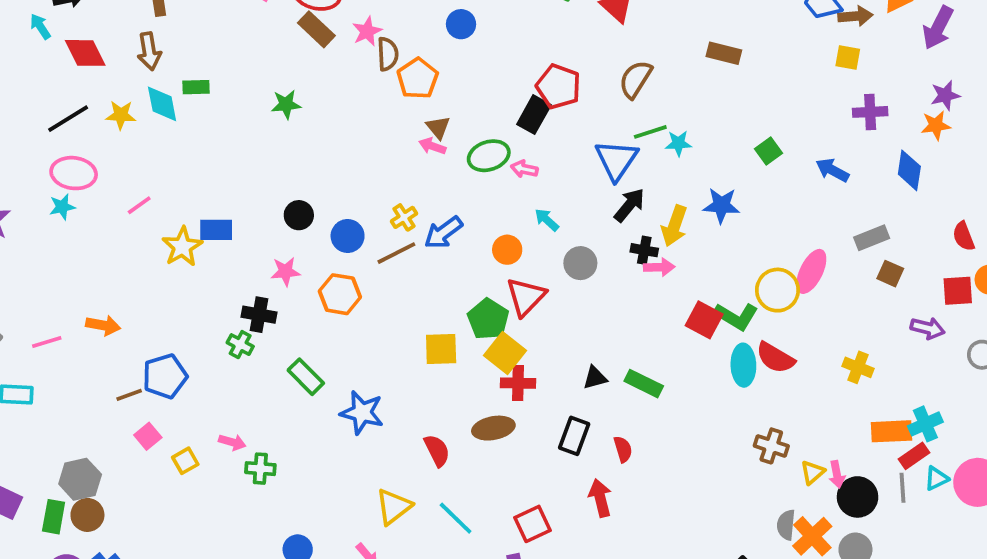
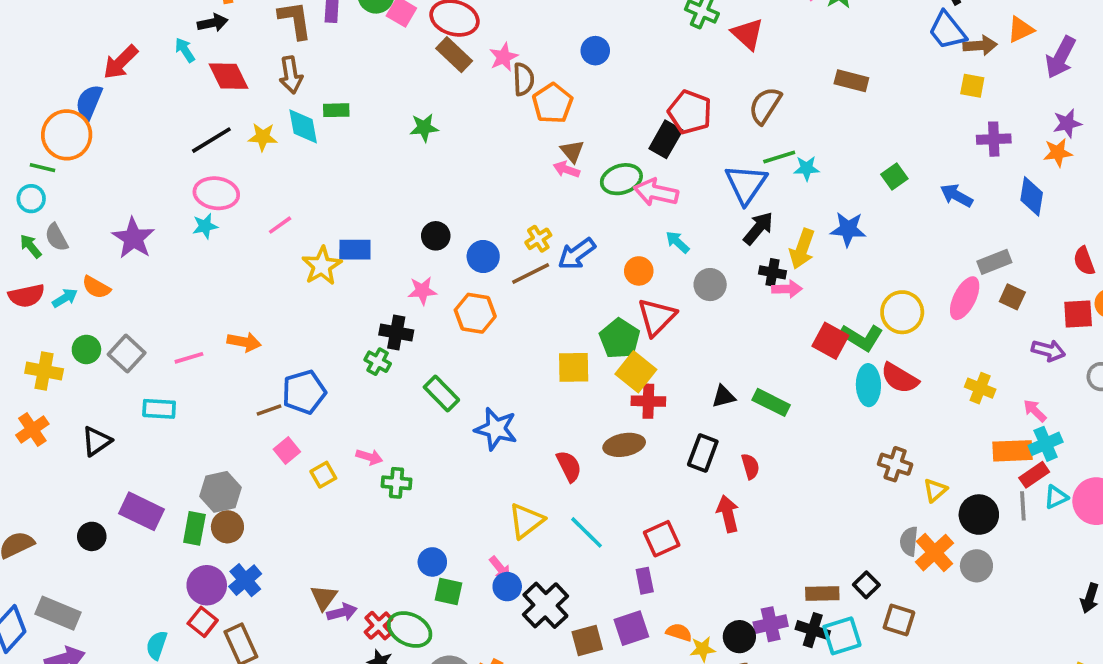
pink arrow: (524, 169) -> (656, 192), size x1.6
pink ellipse: (811, 271) -> (965, 298), moved
pink arrow: (837, 474) -> (1035, 411), moved, turned 145

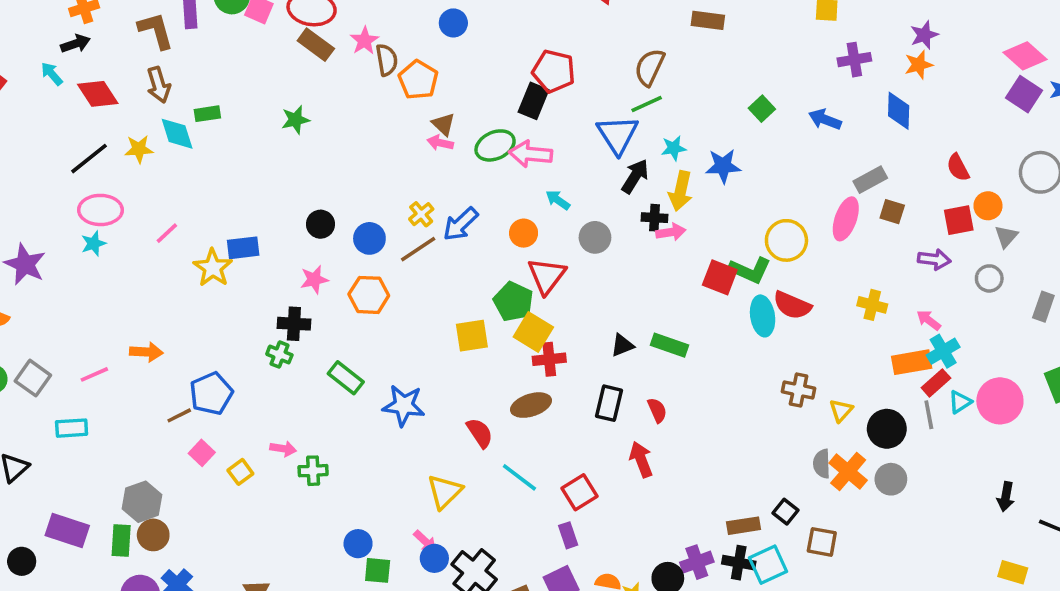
brown semicircle: (765, 106) -> (650, 67), moved
cyan star: (807, 168) -> (674, 148), moved
cyan line: (587, 532) -> (519, 477), moved

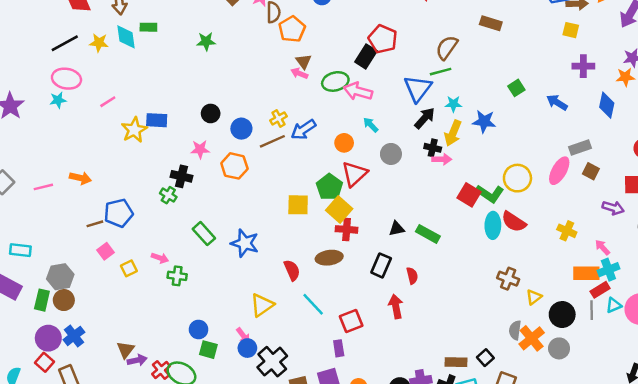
green rectangle: (346, 378) -> (204, 234), moved
cyan rectangle: (72, 428) -> (20, 250), moved

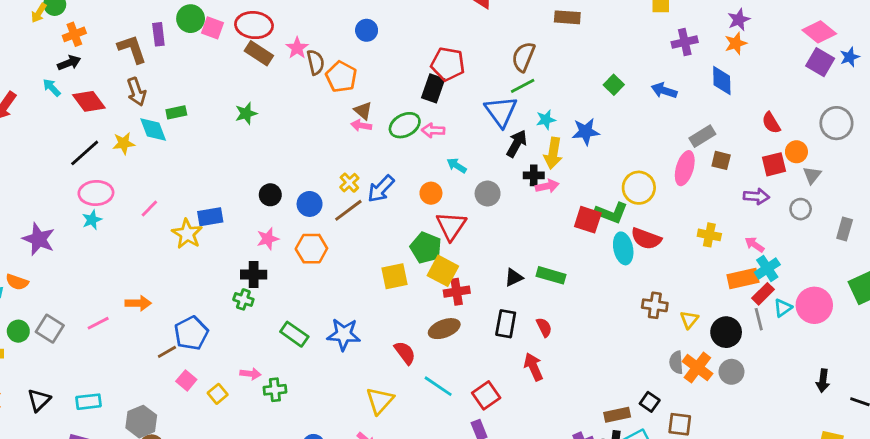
pink arrow: (358, 91) -> (433, 130), size x0.7

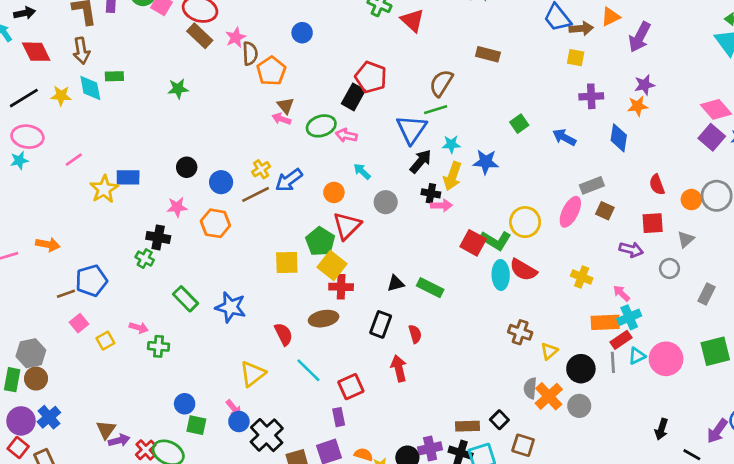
orange circle: (796, 152) -> (691, 200), moved

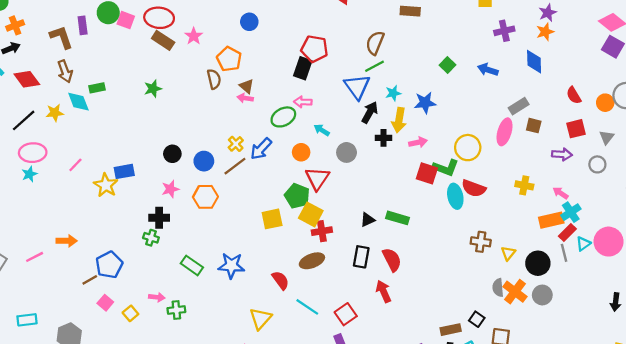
brown semicircle: (250, 54) -> (214, 79), moved
green ellipse: (321, 126) -> (283, 117), moved
pink arrow: (441, 205) -> (418, 142), moved
red semicircle: (415, 334) -> (392, 260), size x1.5

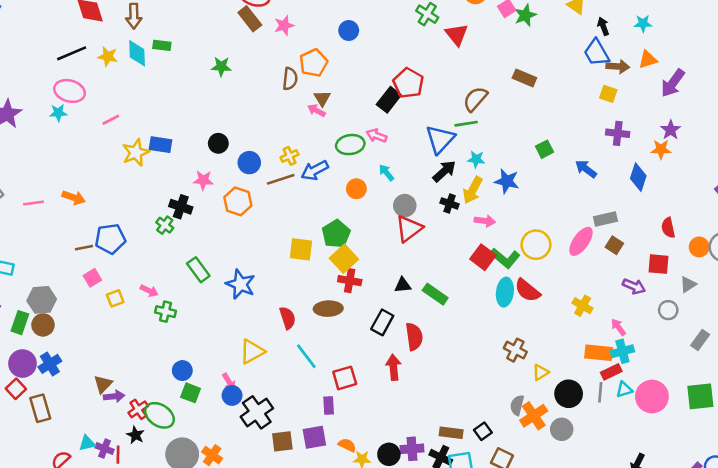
purple star: (548, 13) -> (671, 130), turned -30
red triangle: (317, 178) -> (409, 228), moved

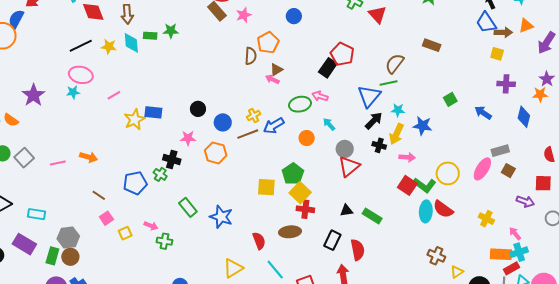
green star: (221, 67) -> (171, 31), moved
brown triangle: (322, 98) -> (276, 70), turned 32
blue pentagon: (110, 239) -> (135, 183), moved
brown line: (84, 248) -> (99, 195), turned 48

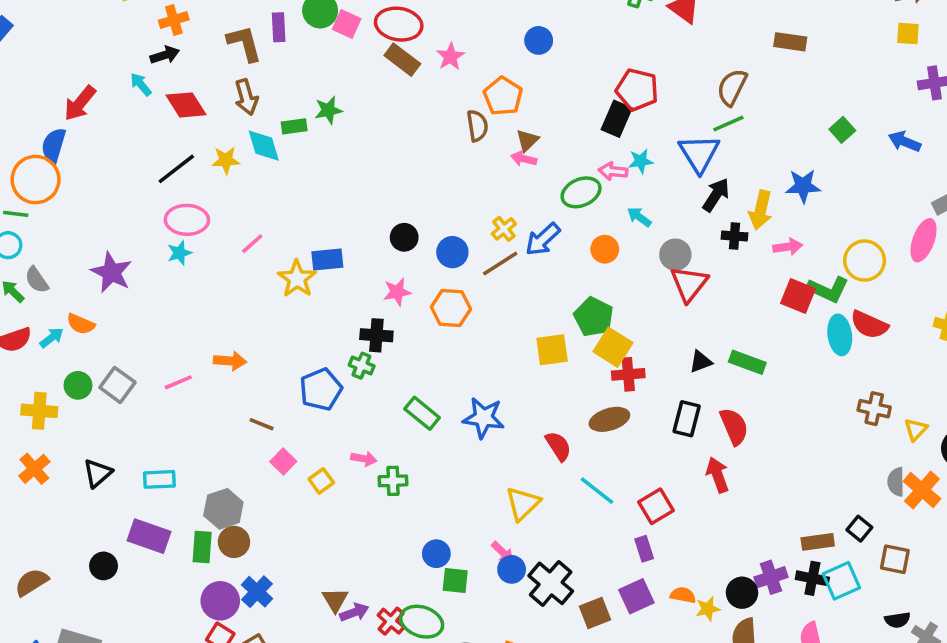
cyan star: (398, 110) -> (641, 161), moved

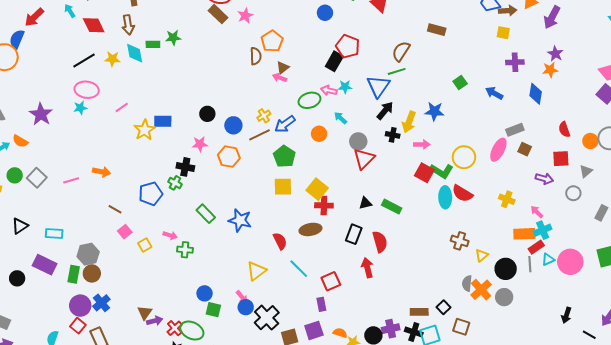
blue circle: (539, 40) -> (325, 13), moved
green pentagon: (594, 317) -> (284, 156), moved

